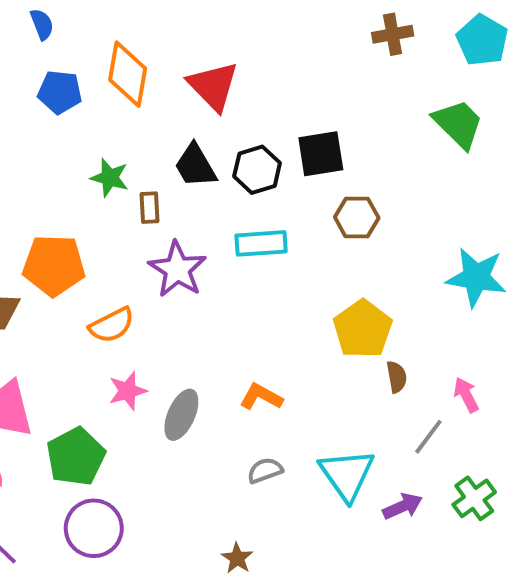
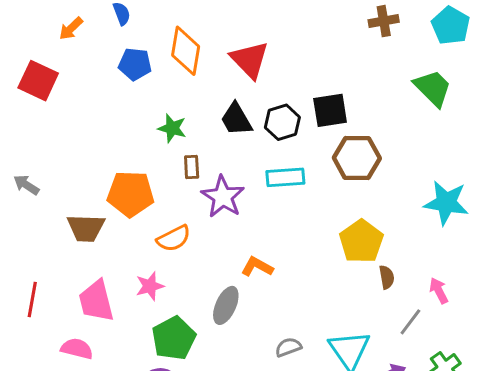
brown rectangle: (150, 208) -> (192, 167), moved
brown hexagon: (357, 218) -> (357, 158), size x1.4
pink star: (128, 391) -> (150, 286), moved
orange L-shape: (261, 397) -> (257, 267), moved
green pentagon: (76, 457) -> (174, 338), moved

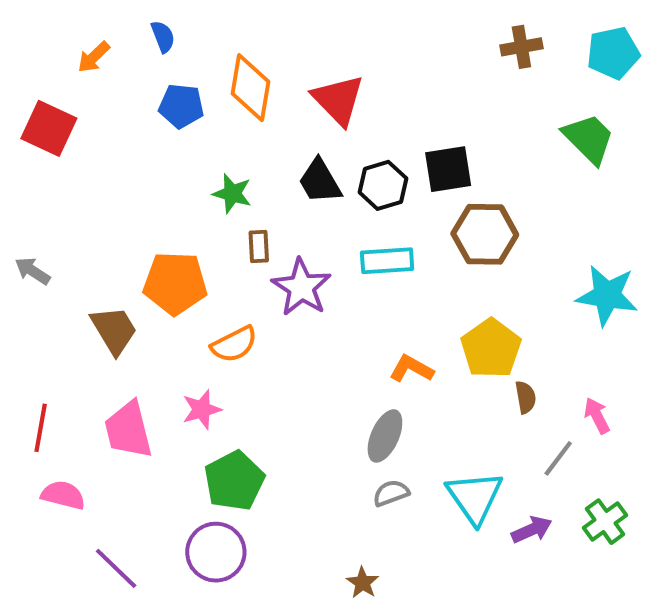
cyan pentagon: (451, 25) -> (613, 53), turned 30
brown trapezoid: (86, 228) -> (114, 330), turned -123
orange L-shape: (257, 267) -> (411, 369), moved
gray ellipse: (226, 305) -> (385, 436), moved
pink semicircle: (77, 349) -> (63, 495), moved

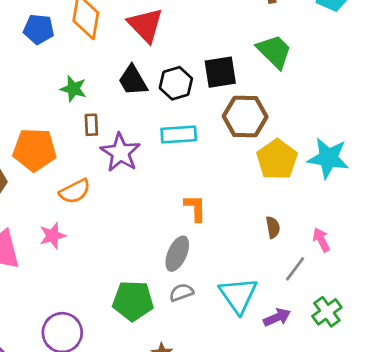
green trapezoid: (589, 139) -> (274, 51), moved
yellow pentagon: (491, 348) -> (277, 159), moved
orange L-shape: (411, 369) -> (195, 208), turned 60
green pentagon: (234, 481) -> (133, 301), moved, turned 30

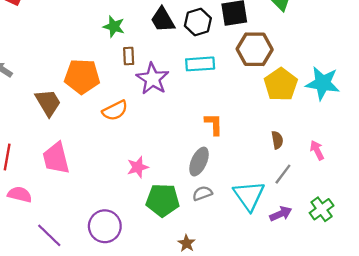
pink star: (53, 236) -> (138, 167), moved
gray line: (295, 269) -> (283, 174), moved

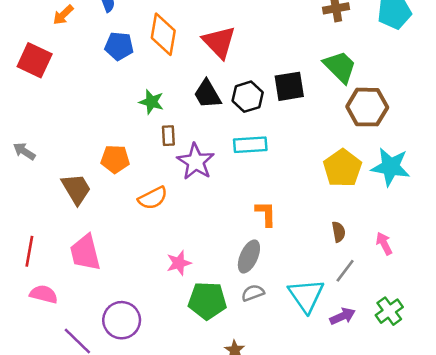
brown hexagon: (255, 49) -> (367, 107), moved
orange pentagon: (82, 76) -> (115, 159), size x0.7
purple circle: (105, 226) -> (122, 320), moved

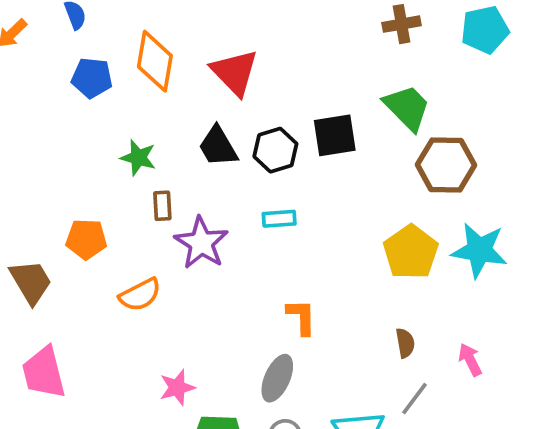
cyan rectangle: (250, 145) -> (279, 219), size x0.7

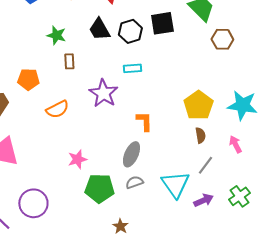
brown hexagon: (446, 165) -> (222, 39), size x0.7
purple star: (201, 243) -> (103, 93), moved
cyan star: (479, 250) -> (242, 105), moved
yellow pentagon: (411, 252) -> (198, 105), moved

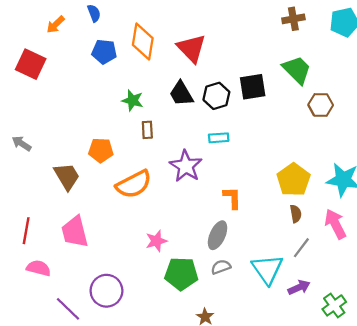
orange semicircle: (57, 109) -> (134, 184), size x1.4
pink arrow: (235, 144) -> (335, 224), size x1.5
green cross: (239, 196) -> (334, 305), moved

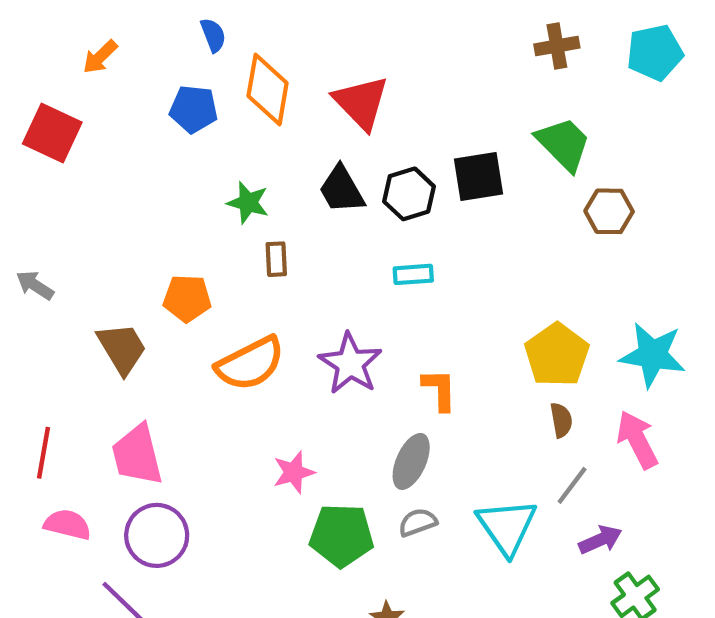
blue semicircle: (94, 13) -> (213, 35), moved
purple star: (186, 166) -> (350, 364), moved
purple arrow: (299, 287) -> (600, 540), moved
purple circle: (106, 291) -> (157, 535), moved

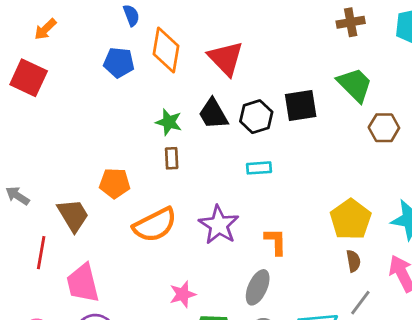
orange arrow: (100, 57) -> (45, 29), moved
green star: (248, 203) -> (169, 122), moved
gray arrow: (35, 285) -> (18, 196), moved
red line: (44, 453) -> (41, 253), moved

